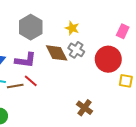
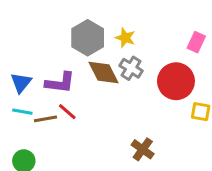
gray hexagon: (31, 27) -> (88, 38), moved

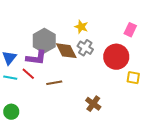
gray hexagon: (88, 38) -> (44, 41), moved
red line: (67, 112) -> (28, 74), moved
brown line: (46, 119) -> (54, 83), moved

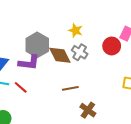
red circle: (116, 57) -> (112, 46), moved, size x0.7
red line: (28, 74) -> (21, 87), moved
brown line: (54, 83) -> (70, 88), moved

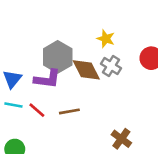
brown line: (70, 88) -> (69, 111), moved

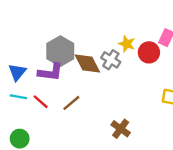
yellow star: (106, 39) -> (127, 44), moved
brown line: (69, 111) -> (71, 103), turned -30

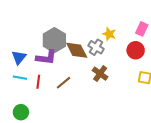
red circle: (149, 52) -> (136, 50), moved
red line: (41, 102) -> (38, 82), turned 56
brown cross: (121, 129) -> (100, 74), moved

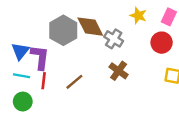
yellow star: (109, 34) -> (138, 16), moved
brown diamond: (77, 50) -> (90, 27), moved
purple L-shape: (46, 57) -> (40, 57), moved, turned -90
green circle: (21, 112) -> (23, 102), moved

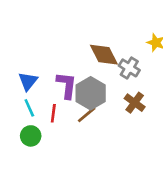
gray hexagon: (63, 30) -> (91, 93), moved
purple L-shape: (40, 57) -> (67, 85), moved
cyan line: (22, 76) -> (29, 108), turned 56

